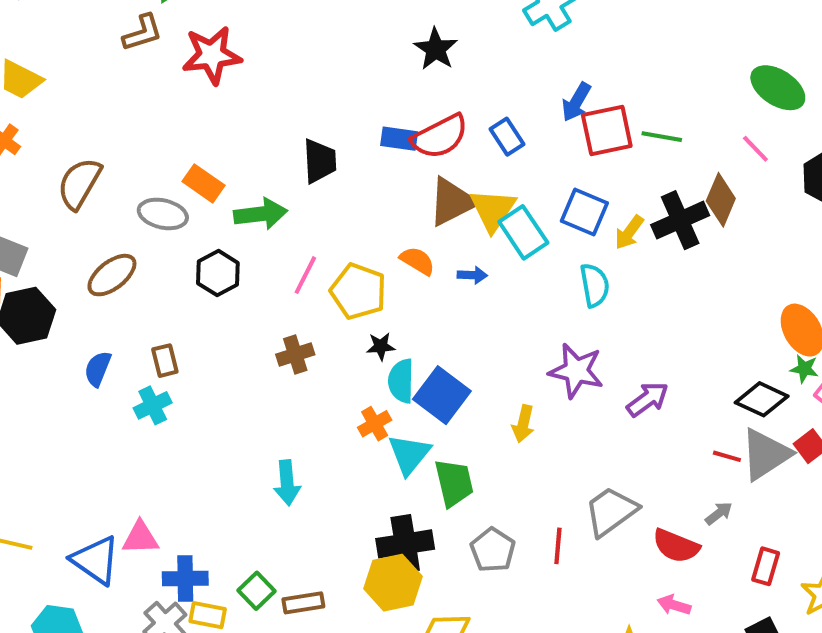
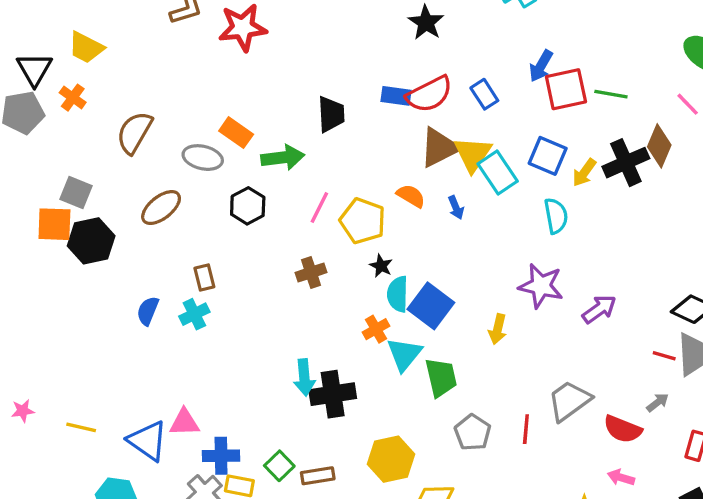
blue arrow: (472, 275) -> (456, 208), turned 65
black star: (381, 346) -> (381, 266), turned 30
blue semicircle: (98, 369) -> (148, 311), moved
black cross: (405, 544) -> (333, 394), moved

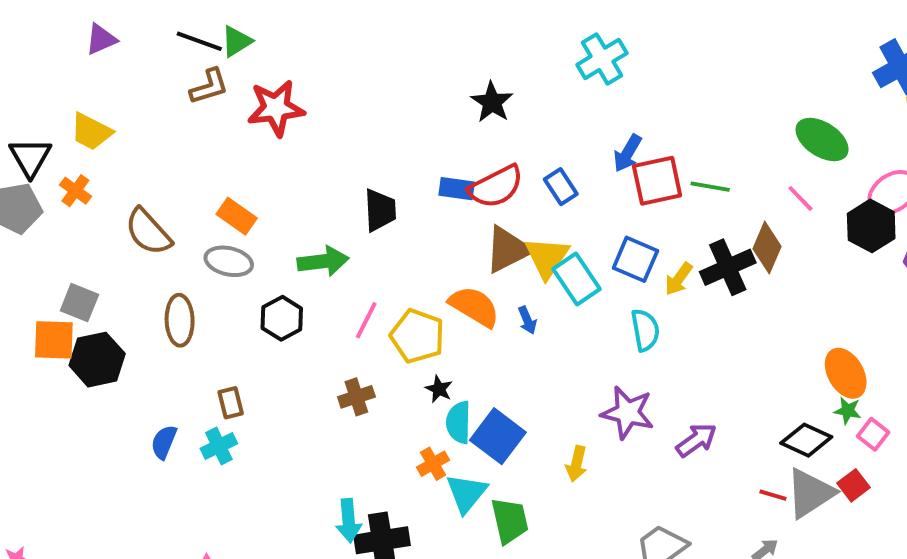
brown semicircle: (134, 133) -> (148, 232), turned -72
orange rectangle: (236, 133) -> (237, 216), moved
orange semicircle: (411, 196) -> (474, 306), size x1.5
brown ellipse: (161, 208) -> (180, 320), turned -54

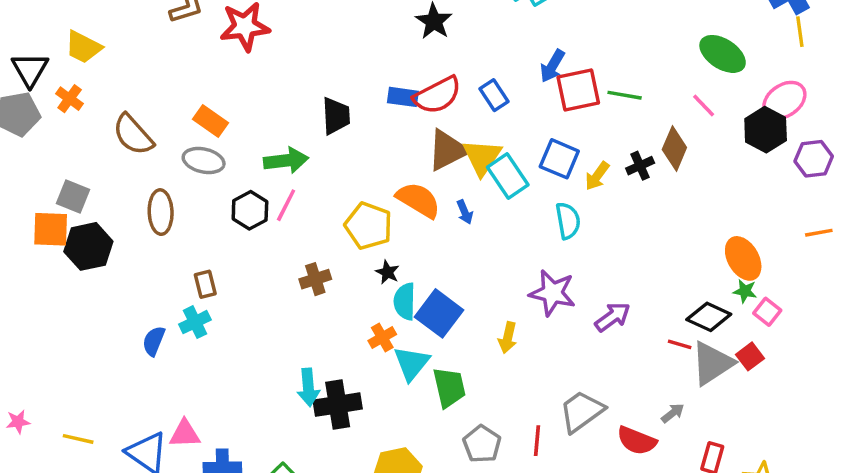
black cross: (728, 267) -> (640, 166), size x0.6
pink line: (366, 320) -> (286, 205), moved
blue semicircle: (164, 442) -> (154, 341), moved
red line: (773, 495) -> (680, 344), moved

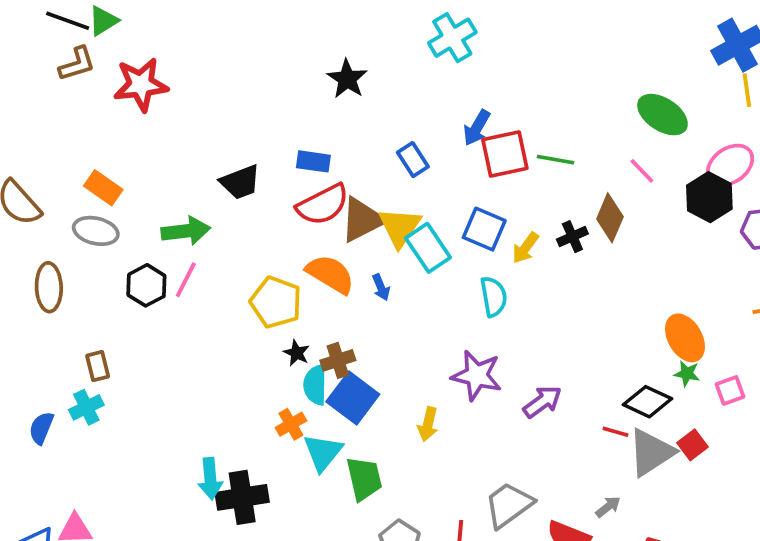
red semicircle: (437, 95) -> (323, 205), moved
black trapezoid: (336, 116) -> (240, 182), turned 72
brown cross: (315, 279) -> (338, 360), moved
pink square: (767, 312) -> (730, 390), moved, turned 32

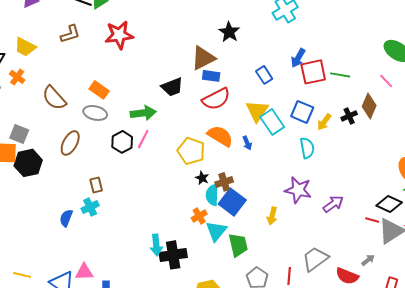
brown L-shape: (77, 64) -> (70, 34), moved
brown triangle: (362, 220) -> (203, 58), moved
brown ellipse: (49, 287) -> (70, 143), turned 30

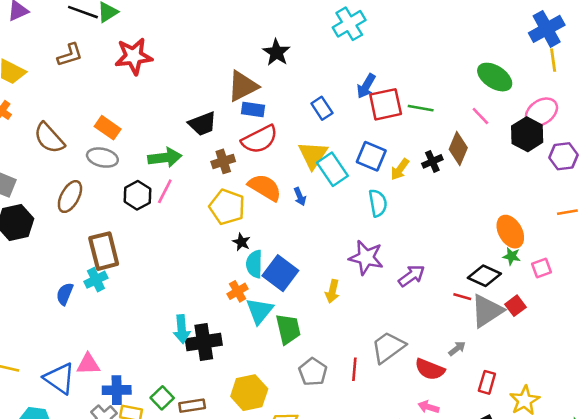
brown cross: (224, 182) -> (223, 161), moved
brown rectangle: (96, 185) -> (104, 251), size x1.8

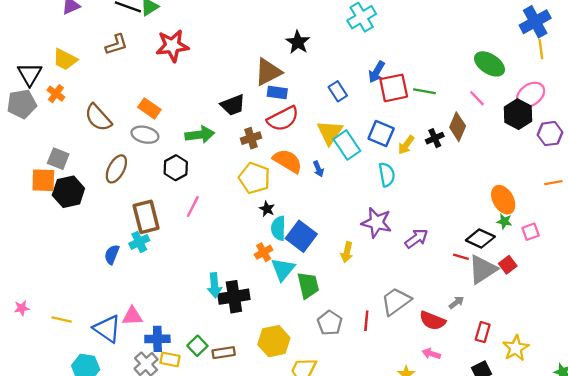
pink line: (165, 191) -> (193, 207), moved

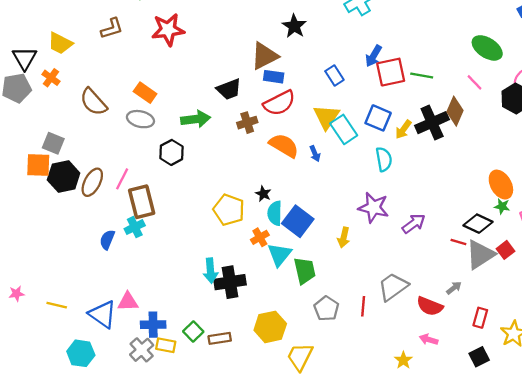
black cross: (435, 138) -> (432, 123), size x1.8
brown ellipse: (116, 169) -> (92, 182), moved
yellow pentagon: (254, 178) -> (229, 210), moved
pink line: (193, 207) -> (122, 179), moved

